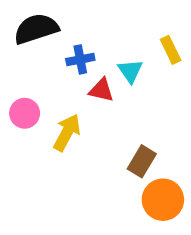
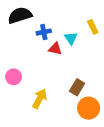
pink circle: (25, 113) -> (14, 77), moved
yellow arrow: (67, 132) -> (40, 99), moved

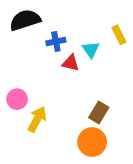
yellow arrow: (40, 99) -> (37, 119), moved
orange circle: (89, 108) -> (92, 142), moved

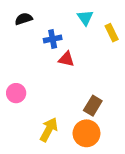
black semicircle: (25, 20) -> (24, 19), size x0.6
cyan triangle: (91, 50) -> (85, 18), moved
yellow arrow: (37, 119) -> (49, 130), moved

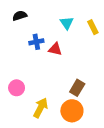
cyan triangle: (85, 18) -> (67, 23), moved
blue cross: (53, 39) -> (36, 42), moved
pink circle: (16, 93) -> (17, 88), moved

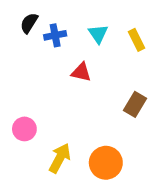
black semicircle: (20, 16) -> (29, 23), turned -40
blue cross: (36, 42) -> (55, 35), moved
brown rectangle: (77, 88) -> (135, 104), moved

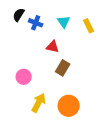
blue cross: (55, 35) -> (36, 23), turned 32
brown rectangle: (135, 104) -> (63, 68), moved
pink circle: (24, 129) -> (24, 77), moved

